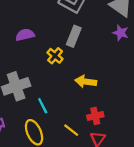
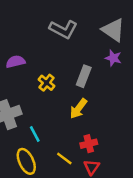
gray rectangle: (74, 36) -> (84, 76), moved
yellow arrow: (86, 82) -> (78, 109), turned -60

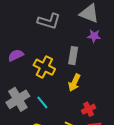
yellow cross: (47, 83) -> (44, 67), size x1.5
cyan line: (35, 134) -> (42, 102), moved

